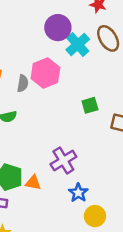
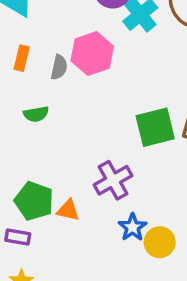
green square: (90, 105) -> (155, 127), moved, size x1.6
yellow circle: (95, 216) -> (160, 242), moved

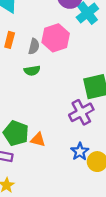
green semicircle: (36, 114) -> (32, 71), moved
purple cross: (113, 180) -> (81, 112), moved

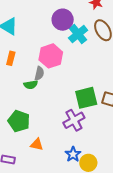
gray semicircle: (34, 46) -> (39, 73), moved
green pentagon: (16, 133) -> (19, 121), moved

